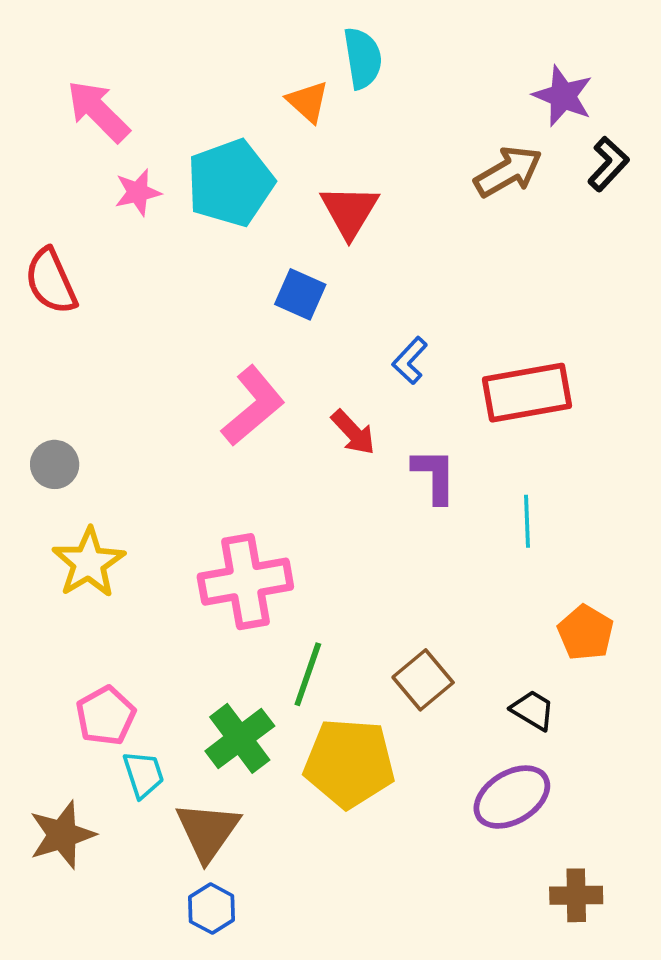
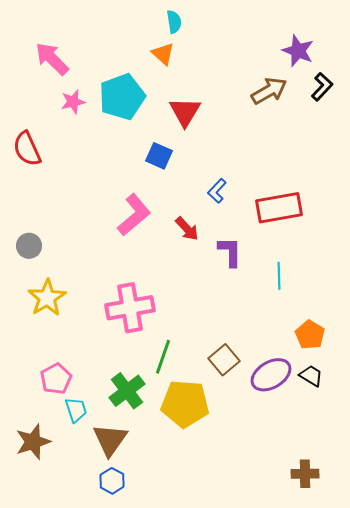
cyan semicircle: (363, 58) -> (174, 22), moved, size x0.7
black trapezoid: (533, 710) -> (311, 376), moved
purple ellipse: (512, 797) -> (271, 375), moved

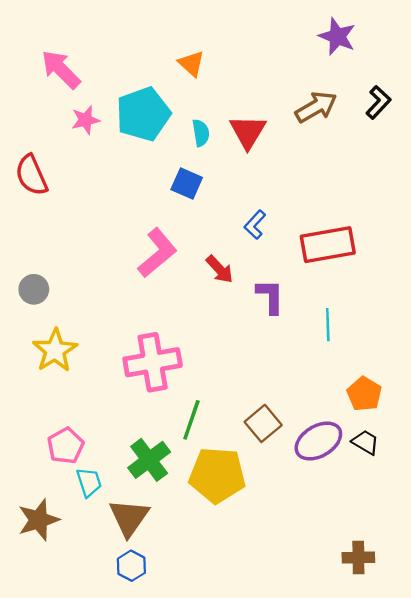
cyan semicircle: (174, 22) -> (201, 133), moved
purple star: (298, 51) -> (337, 36), moved
red triangle: (185, 112) -> (248, 132), moved

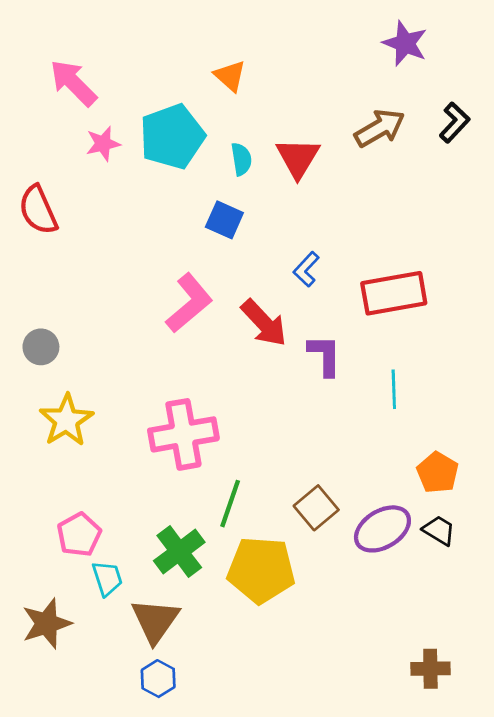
red arrow: (220, 269) -> (264, 323), size x1.4

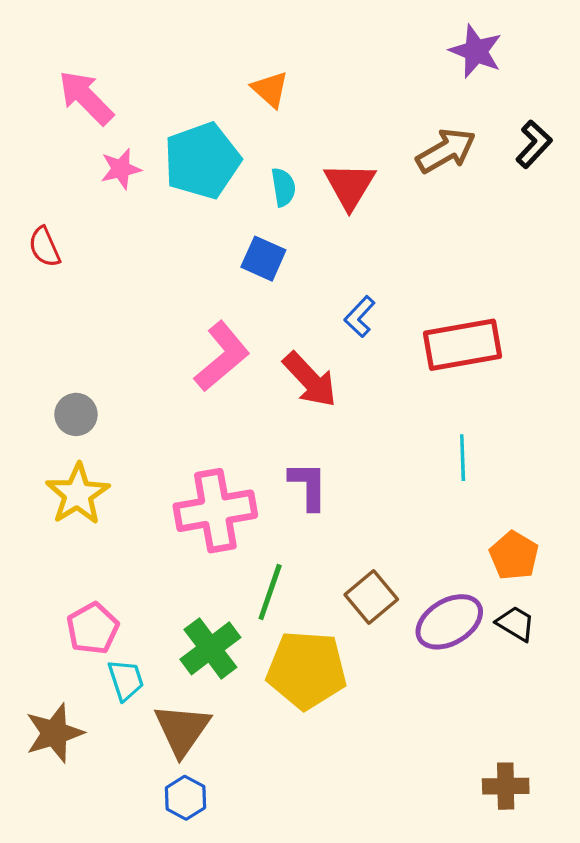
red semicircle: (38, 210) -> (44, 247), size x0.7
gray circle: (41, 347) -> (76, 414), moved
purple L-shape: (325, 355) -> (308, 486), moved

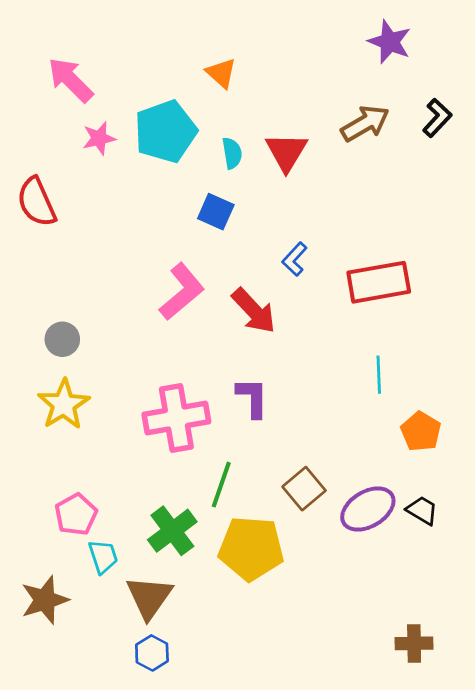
red semicircle: (44, 247) -> (37, 202), size x1.5
orange pentagon: (514, 555) -> (421, 432), moved

